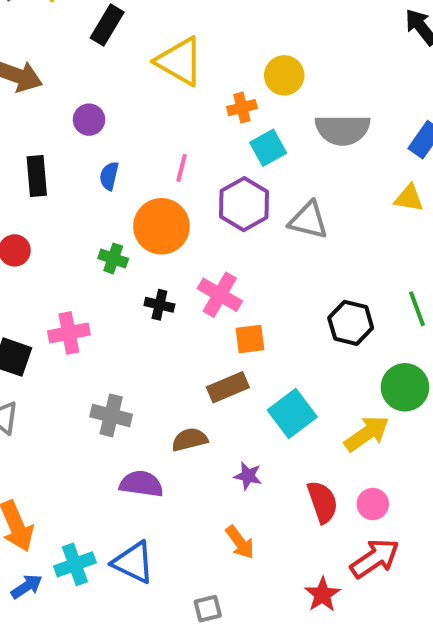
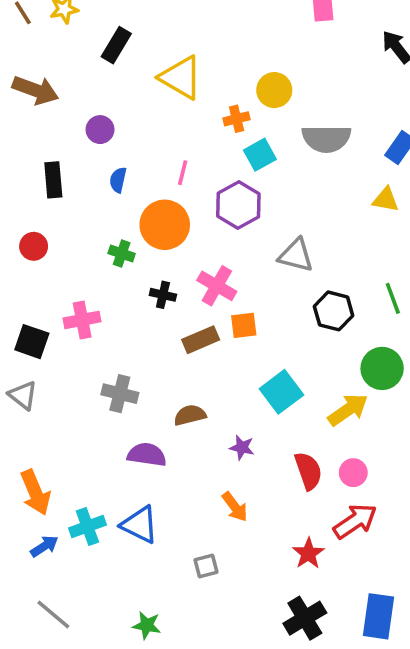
gray triangle: (308, 220) -> (296, 255), moved
brown rectangle: (228, 387) -> (201, 340), moved

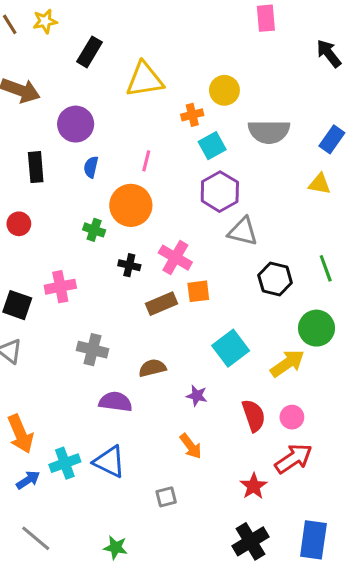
yellow triangle: (181, 77) -> (145, 80), turned -39
purple circle: (100, 130) -> (76, 124), size x1.5
purple hexagon: (238, 205) -> (220, 192), moved

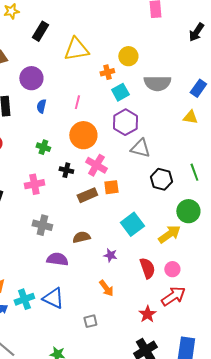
black arrow: (329, 53) -> (196, 32), turned -108
orange circle: (131, 205) -> (83, 135), moved
pink cross: (60, 287) -> (34, 184), moved

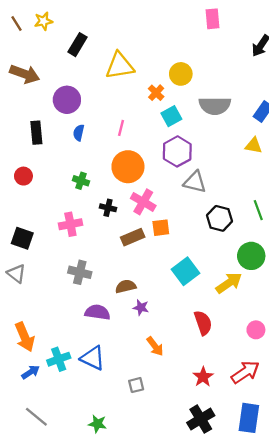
orange cross: (107, 72) -> (156, 93), turned -32
purple star: (110, 255) -> (141, 308), moved
pink circle: (172, 269) -> (256, 330), moved
red arrow: (173, 296) -> (245, 372), moved

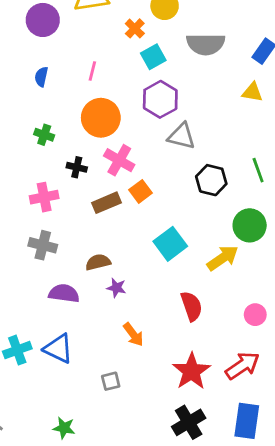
purple circle: (67, 100) -> (43, 20), moved
pink cross: (70, 224) -> (44, 197), moved
orange square: (161, 228) -> (140, 191), turned -30
red star: (203, 377) -> (191, 371), size x1.5

